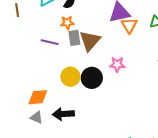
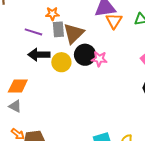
yellow circle: (70, 77) -> (61, 62), moved
black circle: (92, 78) -> (85, 55), moved
black arrow: (63, 114) -> (39, 55), moved

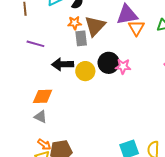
purple line: (33, 32) -> (35, 44), moved
brown triangle: (74, 33) -> (95, 26), moved

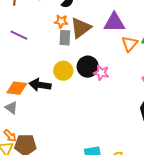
orange triangle: (136, 28) -> (130, 44), moved
black arrow: (63, 64) -> (40, 85), moved

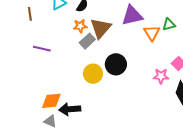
gray rectangle: (65, 38) -> (87, 41), turned 56
pink star: (101, 73) -> (161, 76), moved
black arrow: (40, 85) -> (70, 109), moved

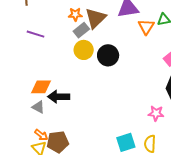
yellow circle: (93, 74) -> (84, 50), moved
pink star: (161, 76) -> (156, 113), moved

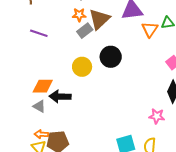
yellow circle: (84, 50) -> (82, 67), moved
orange arrow: (41, 135) -> (41, 134), turned 144

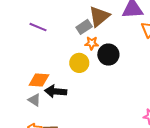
orange star: (79, 15) -> (92, 43), moved

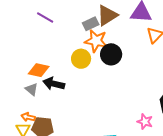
orange star: (92, 43) -> (96, 41), size x1.6

